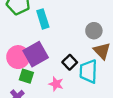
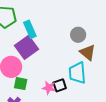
purple square: (36, 54) -> (26, 47), moved
black square: (70, 62) -> (60, 85), moved, turned 32

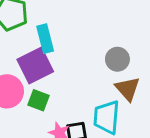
green square: (21, 84) -> (38, 100), moved

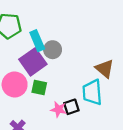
gray circle: (117, 59) -> (53, 50), moved

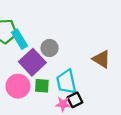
cyan rectangle: (37, 41) -> (20, 39), moved
cyan trapezoid: (92, 92) -> (66, 82), moved

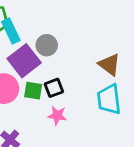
cyan trapezoid: (66, 82) -> (109, 99), moved
black square: (75, 100) -> (54, 88), moved

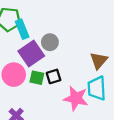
brown triangle: (109, 64) -> (99, 61), turned 30
pink star: (57, 115) -> (76, 98), moved, size x1.6

